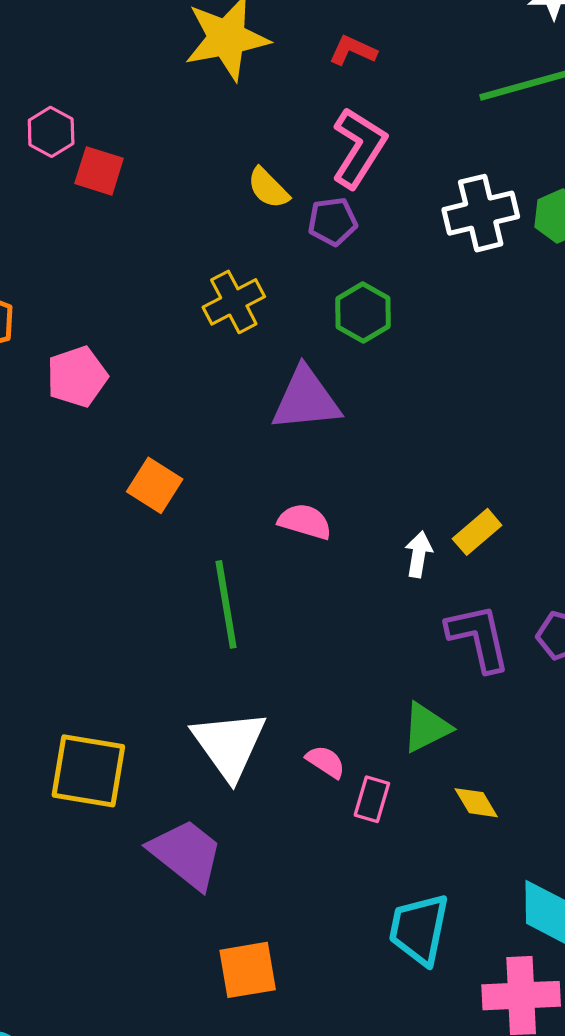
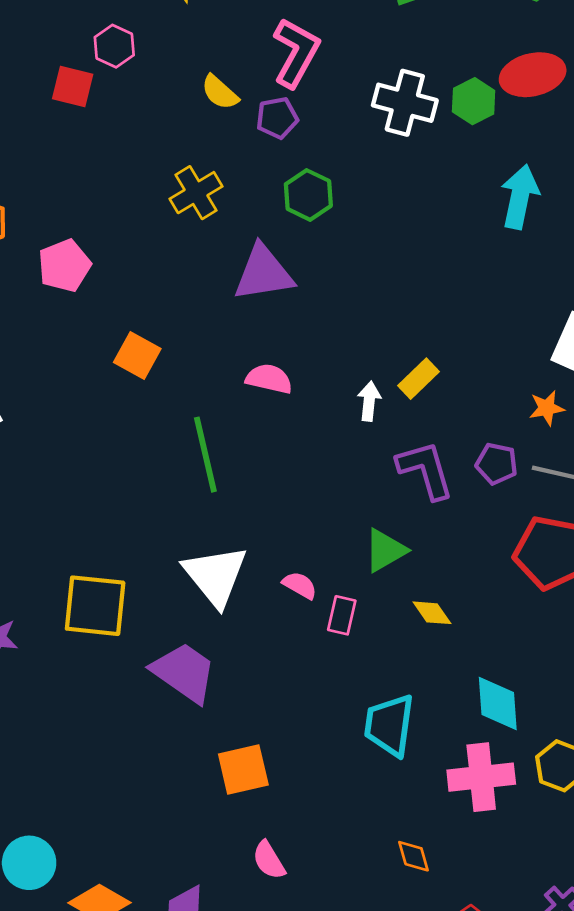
pink hexagon: (51, 132) -> (114, 46), moved
white cross: (481, 213) -> (405, 103), turned 32

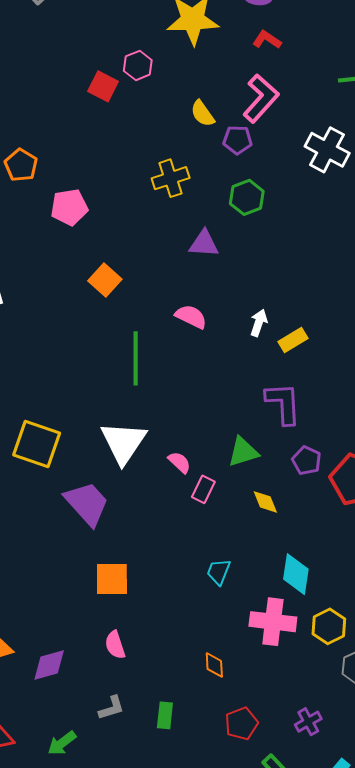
purple triangle: (264, 273) -> (204, 244), size x0.7
white arrow: (369, 401) -> (259, 323), moved
purple pentagon: (497, 464) -> (307, 461), moved
cyan trapezoid: (389, 725) -> (219, 572), size x0.6

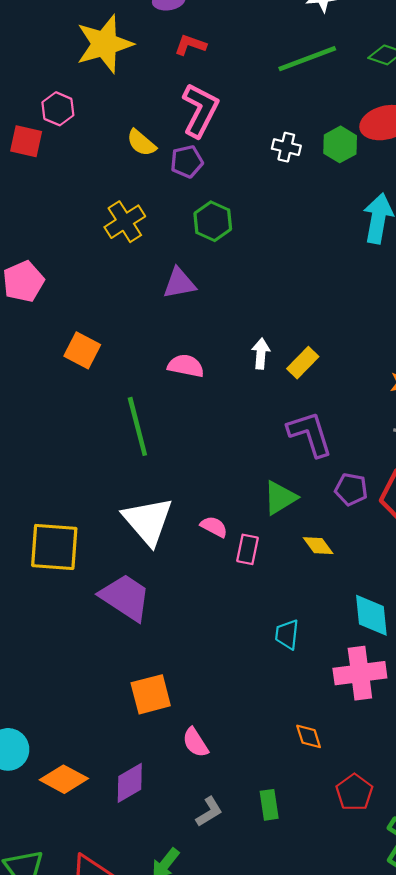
white cross: (327, 150) -> (286, 147), size x0.6
orange square: (112, 579) -> (151, 694), moved

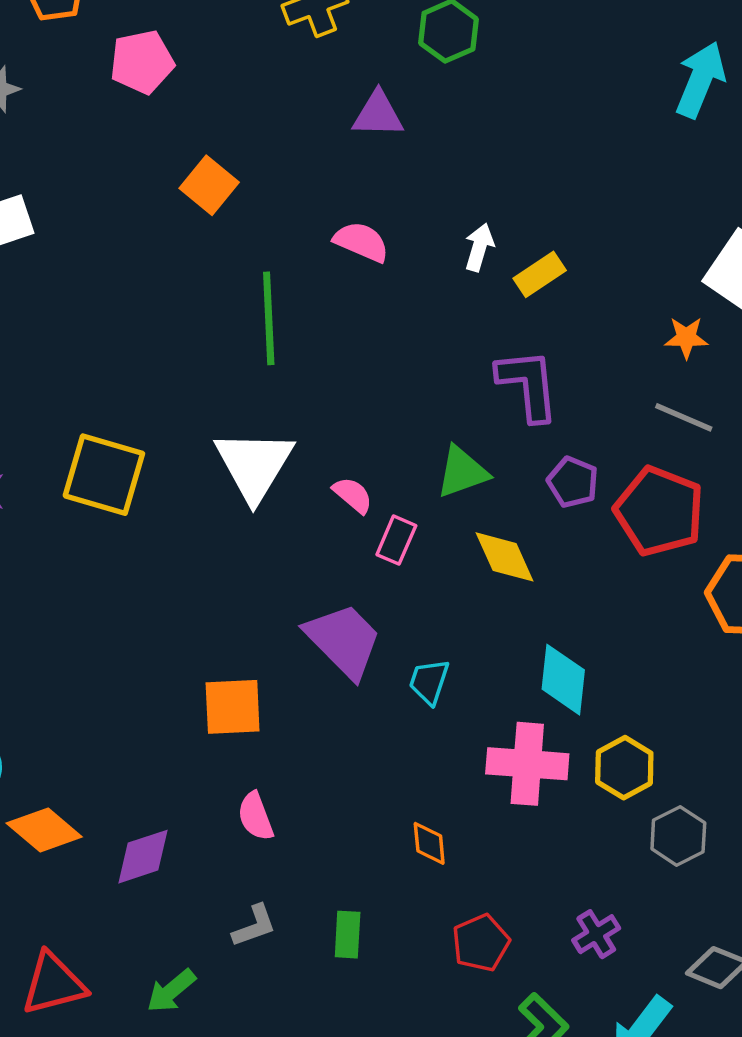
yellow diamond: (318, 546) -> (505, 557), size x1.4
purple trapezoid: (125, 597) -> (344, 640), moved
orange square: (151, 694) -> (233, 707), moved

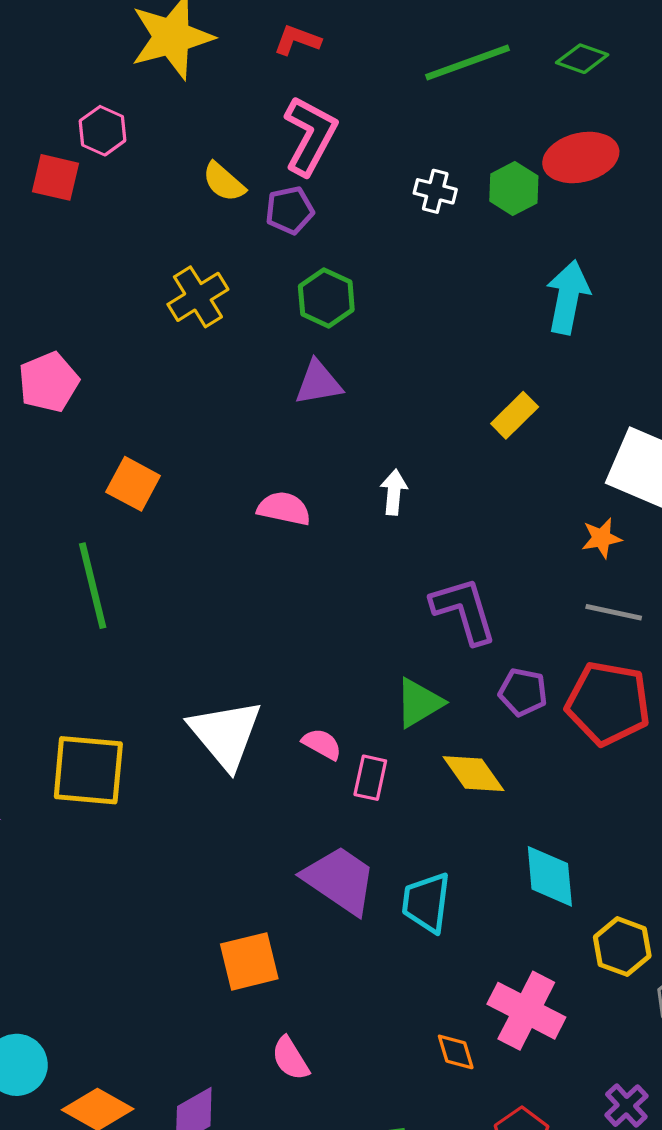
purple triangle: (378, 114) -> (318, 383), moved
yellow rectangle: (540, 274) -> (515, 415), moved
green line: (269, 318) -> (93, 586), moved
cyan trapezoid: (429, 682) -> (426, 903), size x1.4
pink cross: (527, 764) -> (526, 1011), moved, turned 34

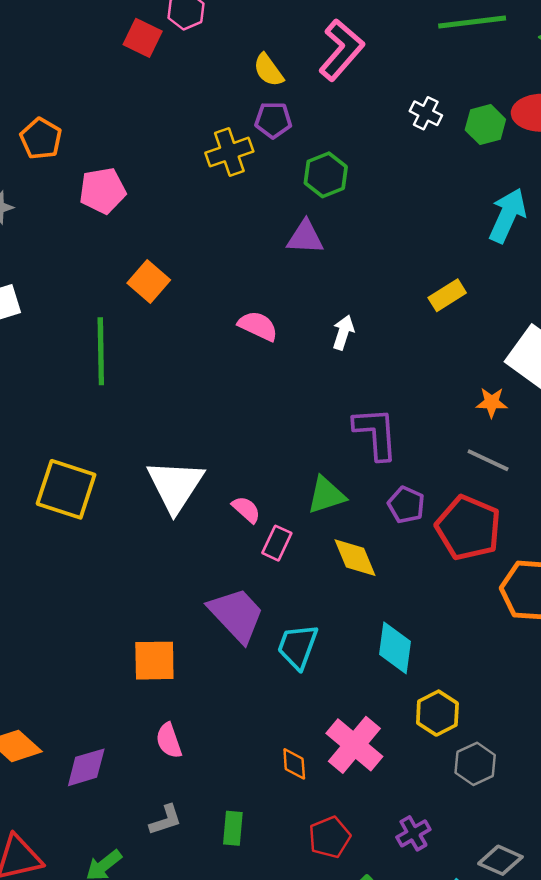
purple pentagon: (290, 210) -> (273, 120), moved

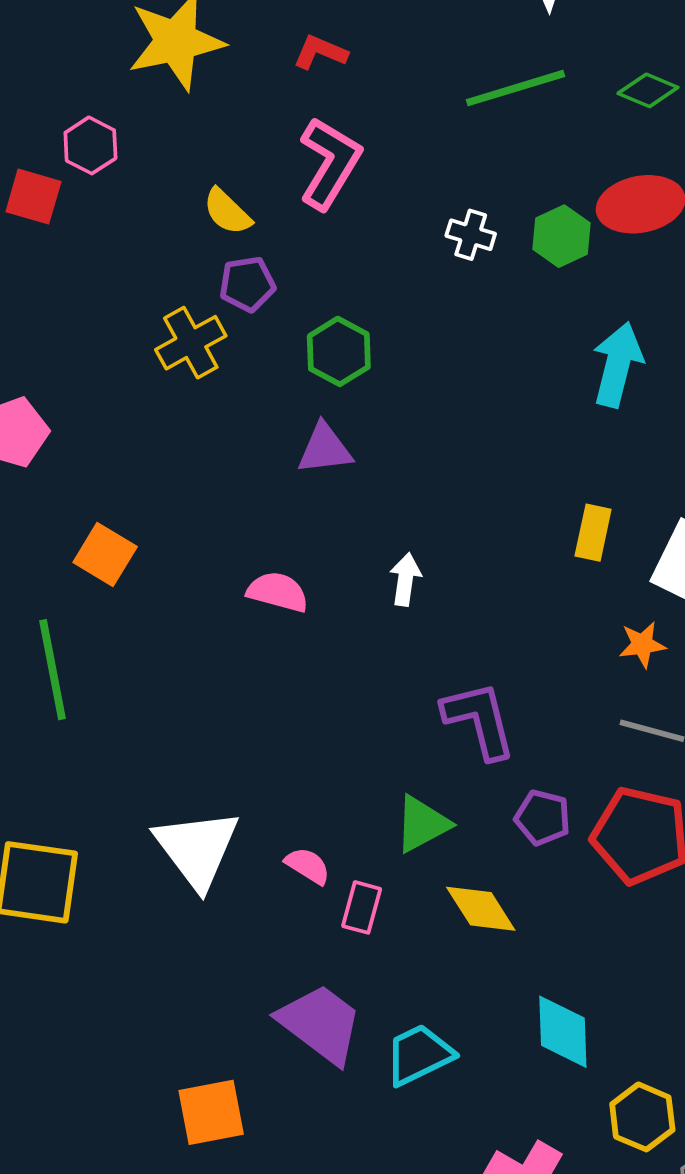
yellow rectangle: (447, 295) -> (593, 533), moved, turned -36
cyan trapezoid: (298, 647) -> (419, 1055), turned 54

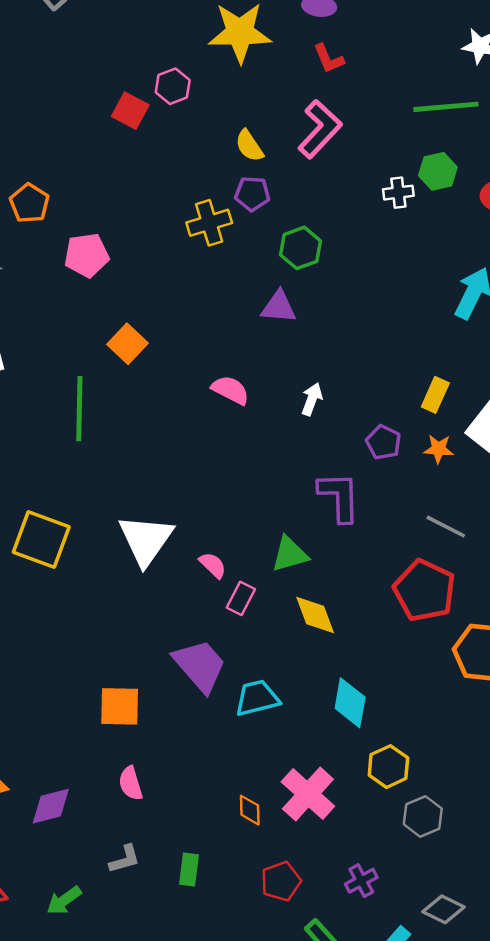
red L-shape: (320, 52) -> (329, 59), turned -148
white cross: (471, 235) -> (398, 193), turned -36
green hexagon: (562, 236) -> (438, 171), moved
orange star: (642, 645) -> (439, 449), moved
purple pentagon: (543, 818) -> (384, 442), moved

